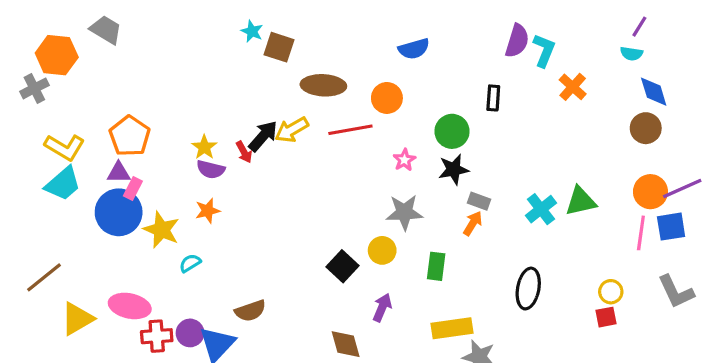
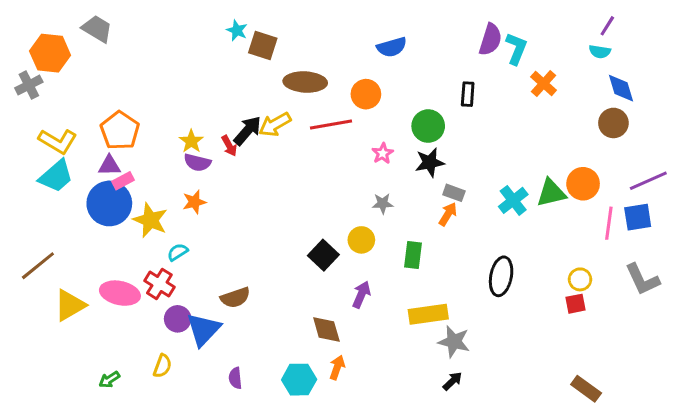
pink rectangle: (133, 188) -> (123, 181), turned 35
orange circle: (650, 192) -> (583, 184), moved
gray star: (404, 212) -> (383, 203), size x0.6
red cross: (157, 336) -> (159, 284), moved, turned 36

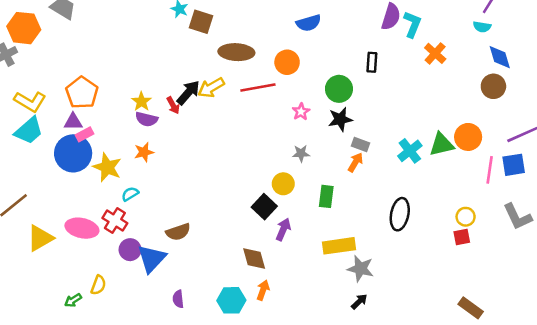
black square: (323, 255) -> (264, 207), moved
yellow semicircle: (162, 366) -> (98, 285), moved

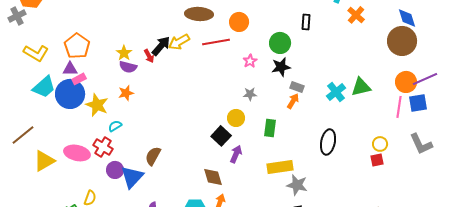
brown circle: (493, 86) -> (402, 41), size x1.5
cyan trapezoid: (29, 131) -> (44, 87), moved
orange circle: (468, 137) -> (406, 82), moved
brown semicircle: (178, 232) -> (153, 156), turned 138

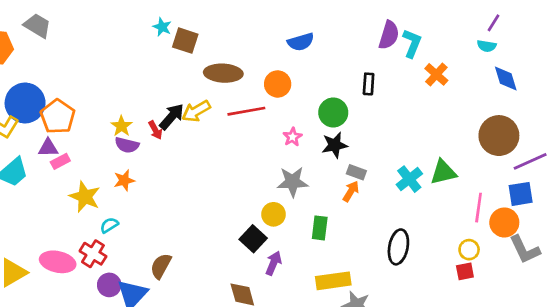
brown circle: (402, 41) -> (499, 136), moved
orange circle: (406, 82) -> (504, 222), moved
blue circle: (70, 94) -> (25, 103), moved
gray star: (250, 94) -> (293, 182), size x1.6
pink line: (399, 107) -> (479, 208), moved

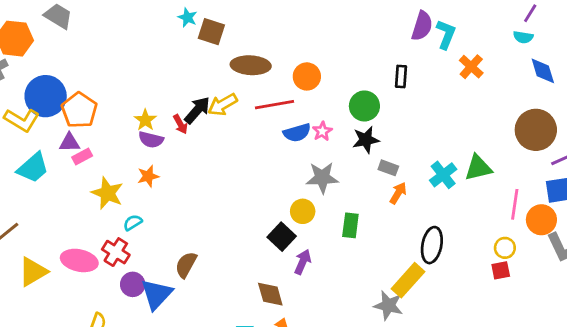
blue semicircle: (301, 42) -> (297, 133), moved
orange arrow: (351, 191) -> (398, 193), moved
yellow rectangle: (333, 281) -> (408, 280), moved, turned -40

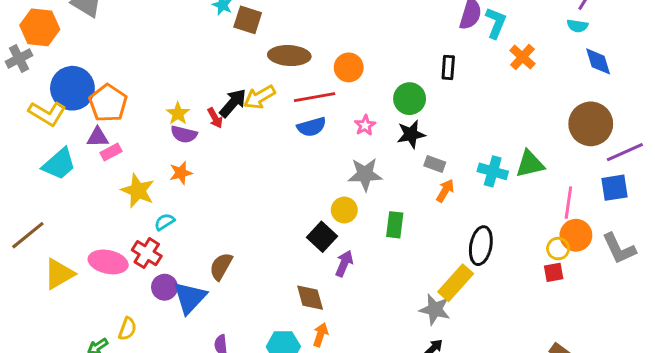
blue semicircle: (297, 133) -> (312, 127), moved
cyan cross: (443, 175) -> (493, 171), turned -36
orange circle: (541, 220) -> (576, 235), moved

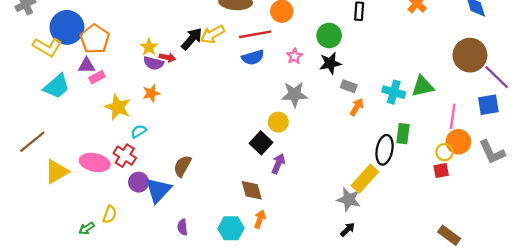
red arrow: (215, 118) -> (167, 57), moved, turned -49
purple line: (625, 152) -> (497, 77), turned 68
green rectangle: (395, 225) -> (403, 134), moved

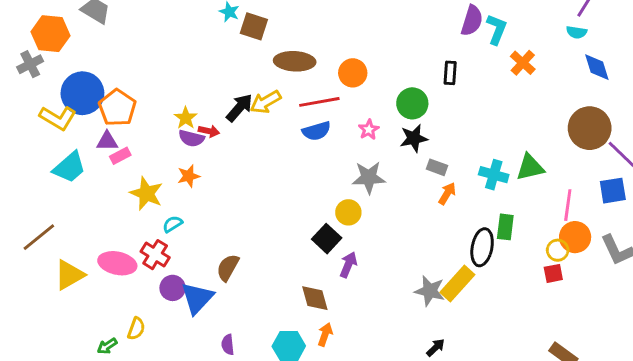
gray star: (349, 199) -> (430, 291), moved

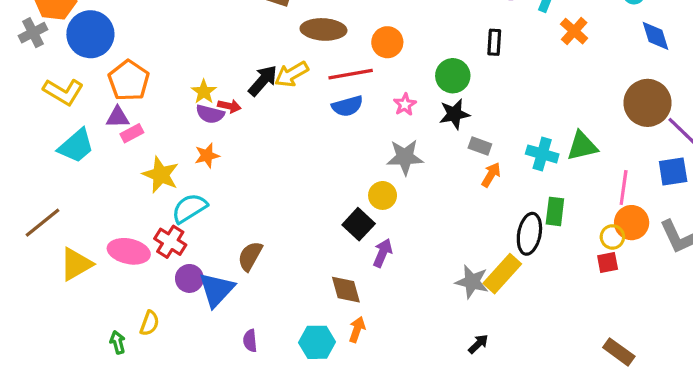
blue circle: (82, 93) -> (90, 34), moved
cyan semicircle: (173, 224) -> (189, 208), size x1.6
green arrow: (107, 346) -> (118, 342), turned 108

